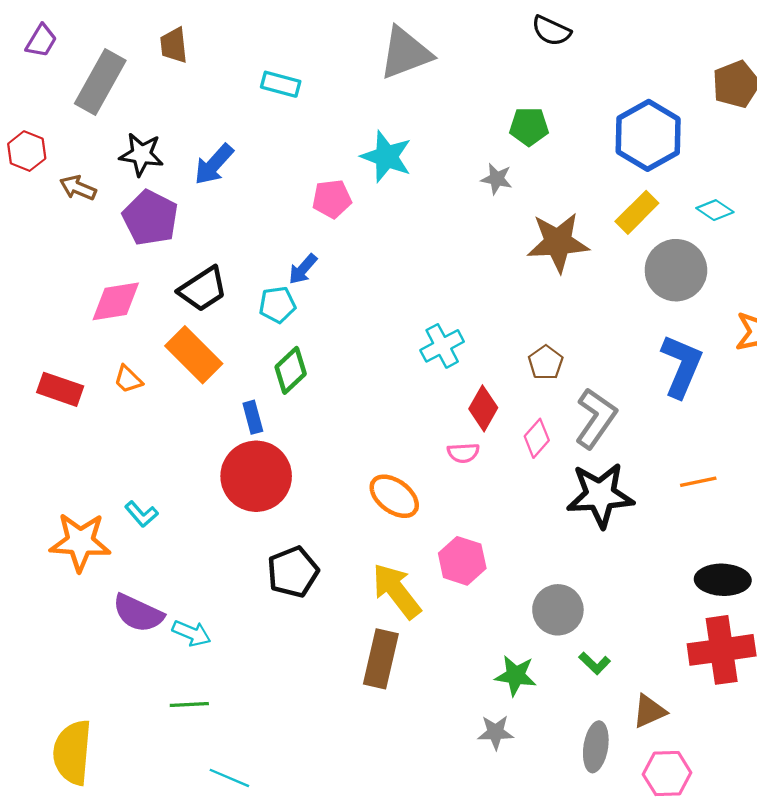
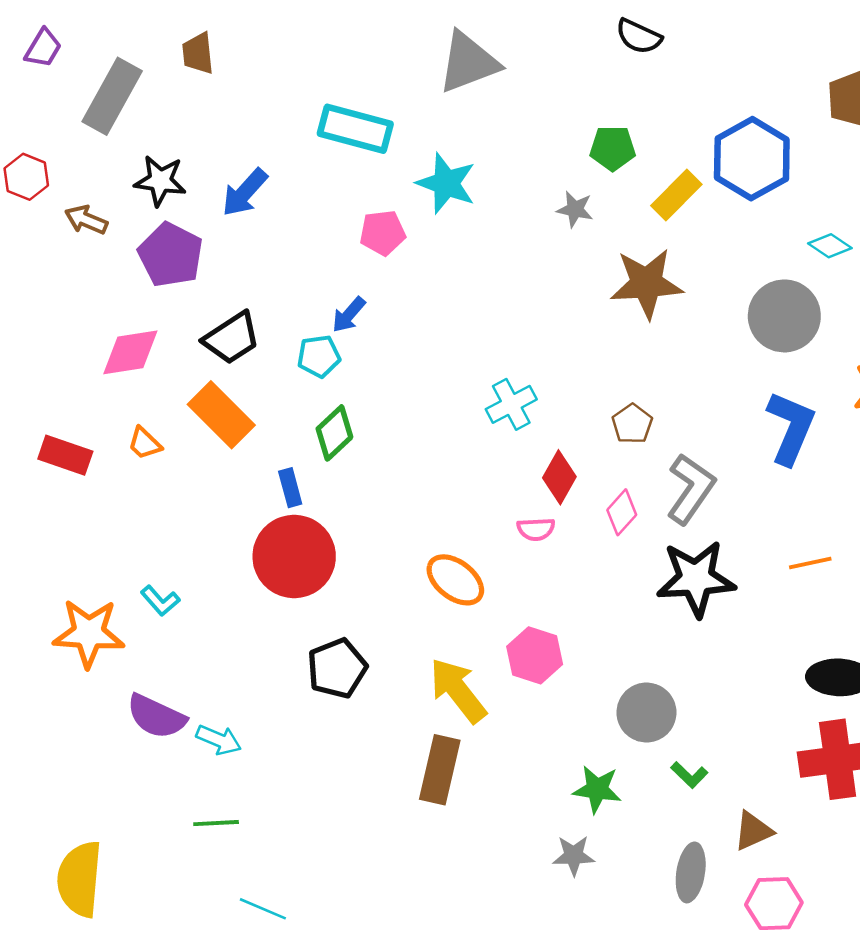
cyan rectangle: (281, 84) -> (355, 129), moved, size x1.6
yellow rectangle: (637, 212) -> (676, 195), moved

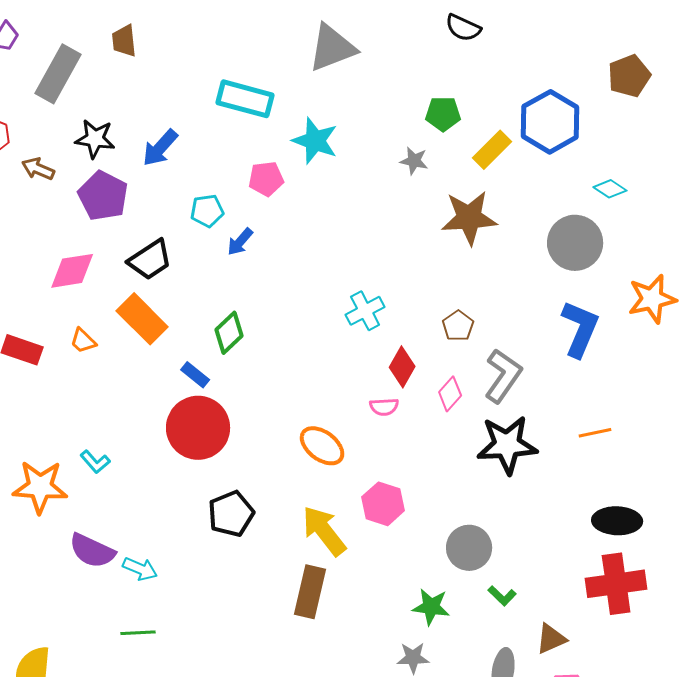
cyan pentagon: (319, 356) -> (207, 211), moved
blue rectangle: (290, 488) -> (195, 375), turned -36

